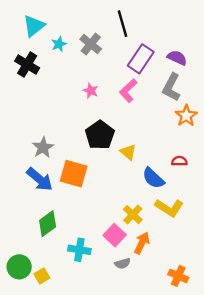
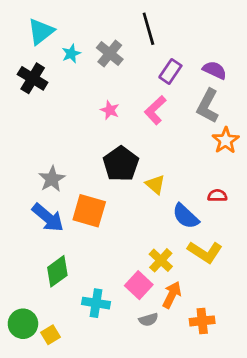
purple rectangle: (141, 59) -> (170, 71), size x0.7
orange cross: (178, 276) -> (202, 321), moved, turned -30

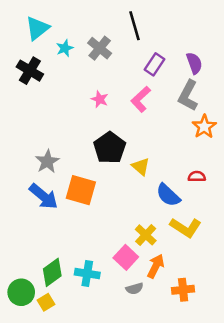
purple semicircle: (215, 70) -> (194, 63), turned 45
green diamond: (57, 271) -> (52, 272), moved

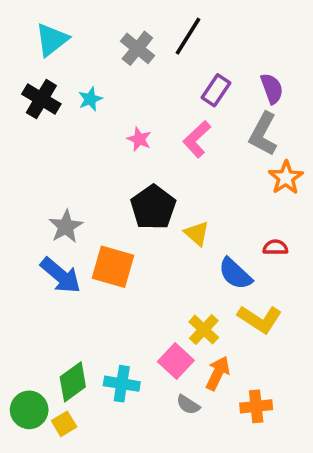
black line: (135, 26) -> (188, 36), turned 48
cyan star: (65, 48) -> (90, 99), moved
gray cross: (100, 48) -> (137, 48), moved
gray semicircle: (135, 289) -> (188, 405), turned 49

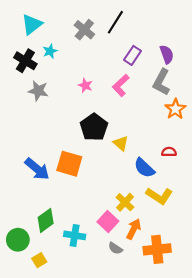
cyan star: (90, 99) -> (50, 51), moved
gray star: (66, 226) -> (38, 91), moved, turned -30
green diamond: (73, 382) -> (46, 220), moved
orange cross: (256, 406) -> (157, 249), size x1.4
green circle: (29, 410) -> (18, 240), moved

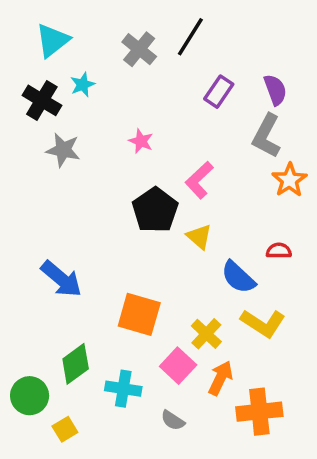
pink L-shape: (121, 85) -> (199, 180), moved
orange square: (69, 164) -> (139, 314), moved
gray semicircle: (115, 248) -> (173, 420), moved

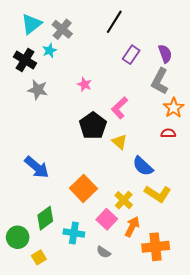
gray cross: (139, 49) -> (62, 29), moved
red semicircle: (279, 251) -> (168, 133), moved
orange square: (139, 314) -> (83, 188), turned 30

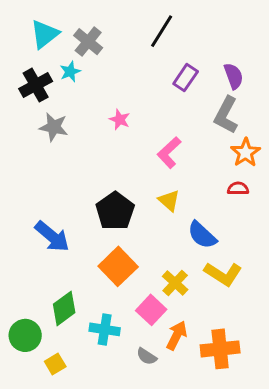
black cross: (25, 60) -> (36, 85), turned 30
black pentagon: (93, 126) -> (115, 211), moved
orange arrow: (132, 227) -> (177, 335), moved

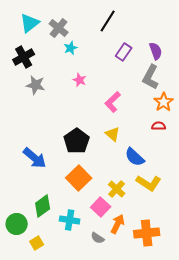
cyan star: (70, 72) -> (71, 48), moved

